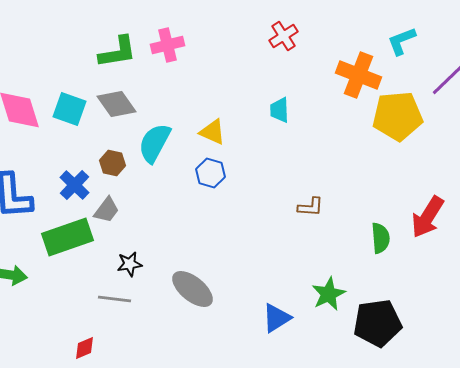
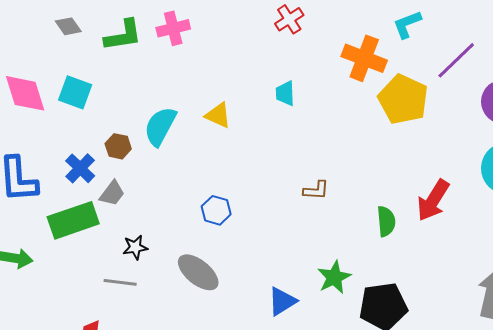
gray diamond: (116, 104) -> (68, 26), moved, size x0.7
yellow pentagon: (398, 116) -> (403, 99), turned 30
blue hexagon: (210, 173) -> (216, 210), moved

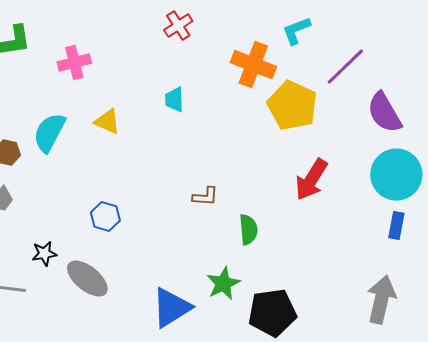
pink cross: (173, 28) -> (74, 63), moved
red arrow: (433, 200) -> (311, 180), moved
green semicircle: (386, 221) -> (248, 230), moved
black star: (135, 247) -> (44, 254), moved
blue triangle: (282, 301) -> (171, 308), size x1.4

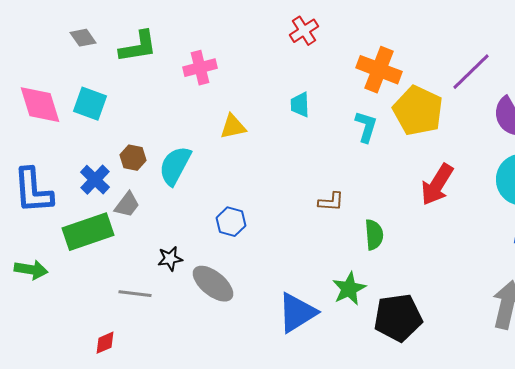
cyan L-shape: (296, 31) -> (366, 127), moved, turned 128
yellow triangle: (107, 122) -> (233, 127), turned -36
cyan semicircle: (49, 133) -> (175, 166), moved

